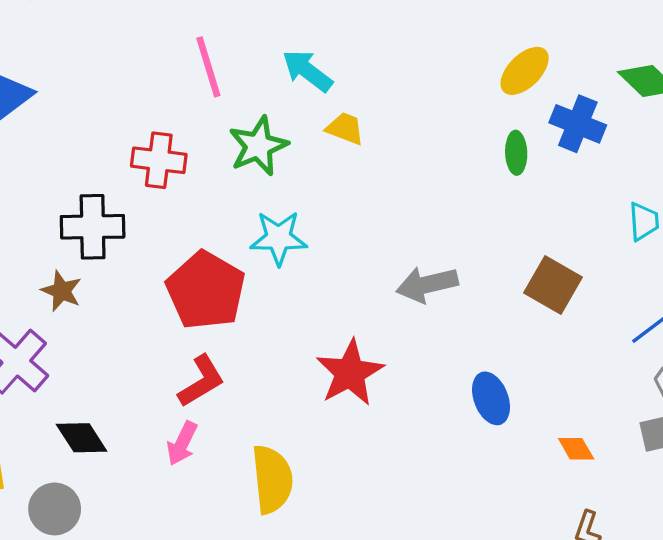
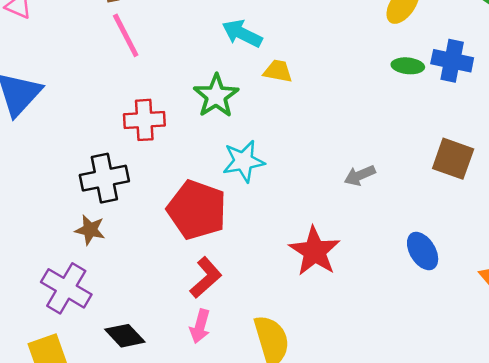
pink line: (208, 67) -> (126, 35), moved
blue cross: (578, 124) -> (452, 61), moved
green ellipse: (516, 153) -> (408, 66), turned -72
gray arrow: (427, 284) -> (360, 175), size x0.7

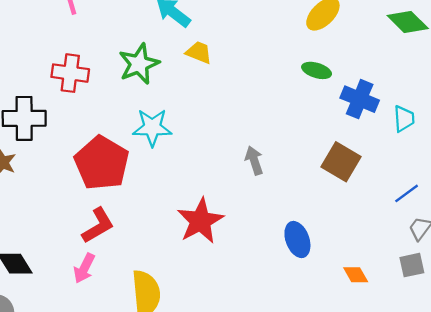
blue cross: (452, 61) -> (360, 99), moved
gray arrow: (360, 175) -> (254, 161), turned 84

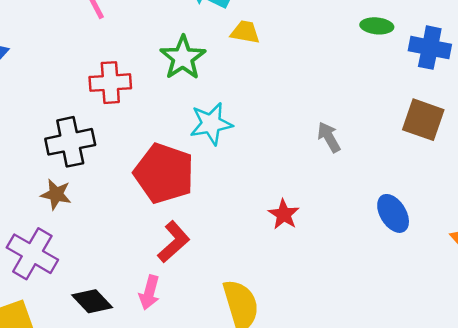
red star: (200, 221) -> (284, 214), size x0.6
pink arrow: (84, 268) -> (149, 292), moved

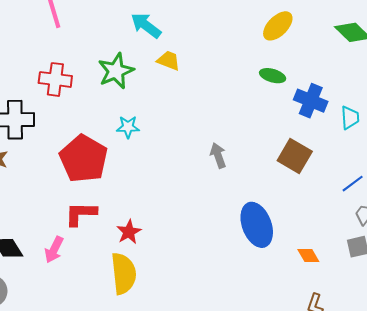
cyan star: (211, 124) -> (128, 127), size x0.7
blue ellipse: (393, 213) -> (257, 225), size x1.4
red star: (284, 214) -> (129, 232), moved
red L-shape: (174, 242) -> (81, 214), turned -148

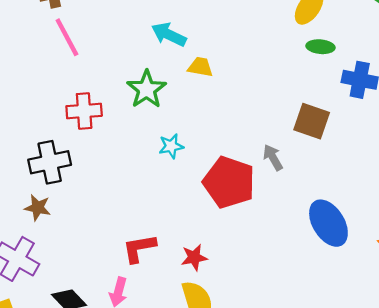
green ellipse: (273, 76) -> (320, 47), moved
brown square: (295, 156) -> (312, 121), moved
red pentagon: (84, 159) -> (229, 182), moved
red star: (129, 232) -> (194, 257), turned 30

